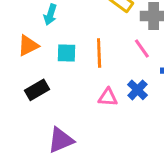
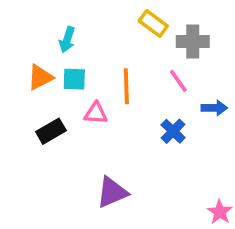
cyan square: (67, 53) -> (74, 79), moved
pink triangle: (108, 97) -> (96, 113), moved
purple triangle: (61, 140) -> (112, 192), moved

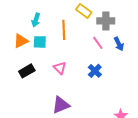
orange line: (126, 86) -> (64, 30), moved
blue arrow: (214, 108) -> (119, 44), moved, turned 64
pink triangle: (96, 113) -> (60, 68), moved, turned 40

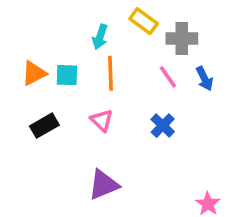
cyan arrow: (36, 20) -> (100, 37), moved
orange line: (64, 30) -> (110, 73), moved

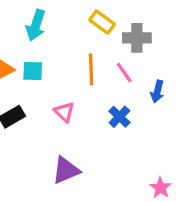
cyan arrow: (100, 37) -> (36, 25), moved, size x1.4
orange line: (110, 73) -> (91, 69), moved
blue arrow: (204, 79) -> (157, 91), moved, turned 40

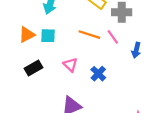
orange line: (91, 69) -> (89, 35), turned -70
blue cross: (119, 117) -> (98, 74), moved

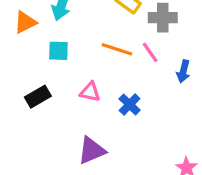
orange triangle: (27, 35) -> (25, 22), moved
pink triangle: (70, 65) -> (90, 92), turned -32

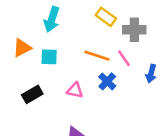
orange triangle: (25, 22) -> (22, 48), moved
blue cross: (130, 105) -> (107, 81), moved

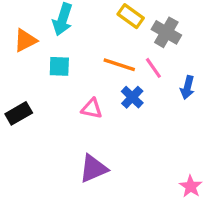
gray cross: (134, 30) -> (166, 32), turned 30
orange triangle: (22, 48) -> (25, 40), moved
black rectangle: (32, 94) -> (19, 113), moved

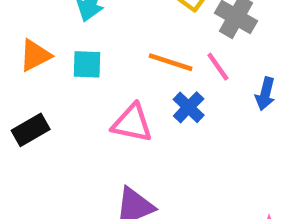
orange triangle: (25, 40) -> (35, 55), moved
pink triangle: (92, 109) -> (132, 123), size x1.4

